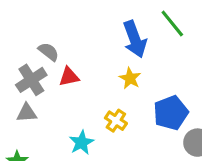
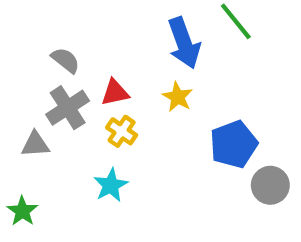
red triangle: (69, 77) -> (115, 93), moved
gray cross: (31, 80) -> (68, 108), moved
yellow cross: (116, 121) -> (122, 131), moved

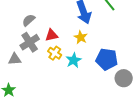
gray semicircle: (65, 60) -> (29, 20), turned -80
blue pentagon: (234, 144) -> (107, 59), turned 30
cyan star: (111, 185) -> (74, 60), moved

